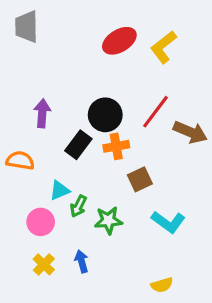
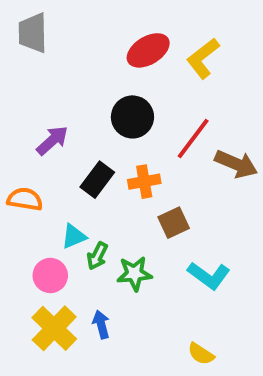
purple arrow: (42, 113) -> (52, 140), turned 44
black circle: (105, 115) -> (132, 117), moved
yellow cross: (44, 264) -> (54, 328), size x1.6
yellow semicircle: (162, 285) -> (201, 354), turned 50

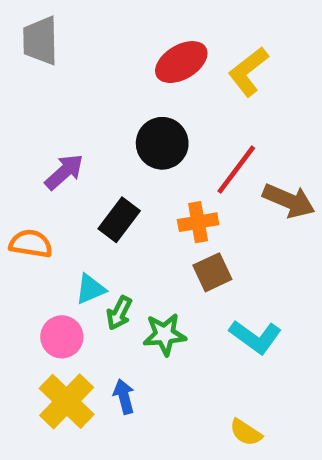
orange cross: (144, 182) -> (198, 222), moved

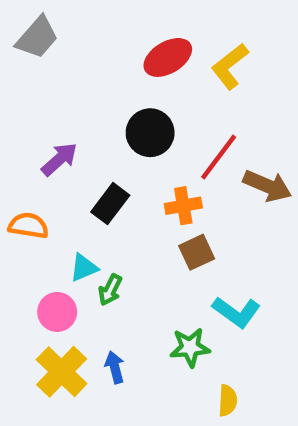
gray trapezoid: (40, 41) -> (37, 38), turned -138
green star: (165, 334) -> (190, 347), moved
yellow semicircle: (246, 432) -> (228, 400), turned -120

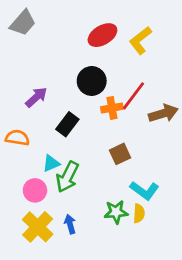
brown arrow: (267, 186) -> (163, 113), turned -40
orange cross: (183, 206) -> (112, 108), moved
green arrow: (110, 290) -> (67, 177), size x1.6
yellow semicircle: (228, 400) -> (139, 213), moved

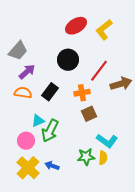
gray trapezoid: (23, 23) -> (18, 51), moved
orange cross: (112, 108) -> (82, 93), moved
orange semicircle: (17, 138) -> (23, 93), moved
blue arrow: (70, 224) -> (52, 166), turned -56

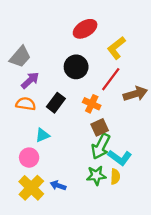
yellow L-shape: (104, 30) -> (116, 48), moved
orange cross: (82, 93) -> (92, 104), turned 35
green arrow: (50, 131) -> (101, 146), moved

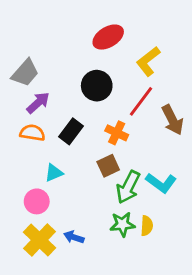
brown arrow: (135, 94) -> (172, 120), turned 80
brown square: (100, 127) -> (108, 166), moved
cyan L-shape: (120, 158) -> (161, 183), moved

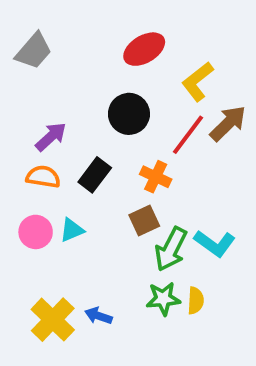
gray trapezoid: (25, 73) -> (34, 51), moved
brown arrow: (172, 120) -> (228, 123), moved, turned -108
pink circle: (37, 201) -> (36, 232), moved

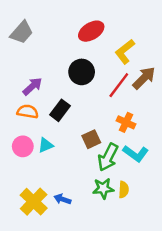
orange cross: (156, 177) -> (126, 122), moved

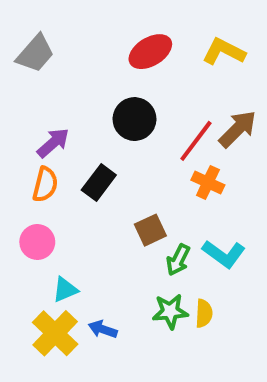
yellow L-shape: (125, 52) -> (224, 52), moved, turned 65
orange semicircle: (28, 112) -> (45, 184), turned 95
orange cross: (126, 122) -> (208, 182), moved
cyan triangle: (46, 145) -> (65, 290), moved
green arrow: (108, 157) -> (178, 260), size x0.7

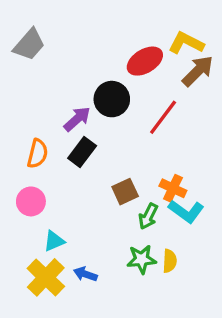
red ellipse: (150, 52) -> (145, 61), moved
brown arrow: (238, 129) -> (198, 71), moved
purple arrow: (53, 143) -> (77, 119), moved
orange cross: (208, 182) -> (173, 188), moved

